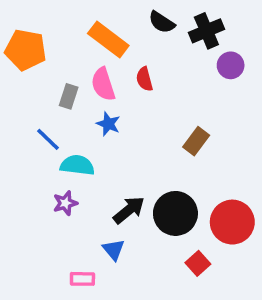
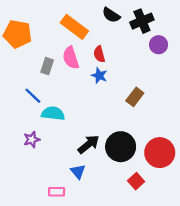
blue star: (108, 124) -> (99, 76), moved
purple star: (65, 203) -> (32, 140), moved

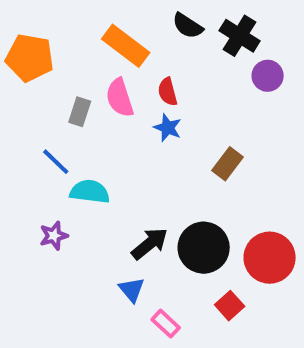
black cross: (142, 21) -> (240, 36), turned -35
pink rectangle: (57, 192) -> (166, 324), moved, turned 42

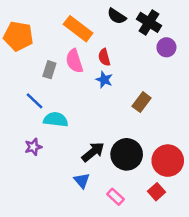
red square: (230, 306) -> (157, 192), moved
pink rectangle: (166, 324) -> (115, 197), moved

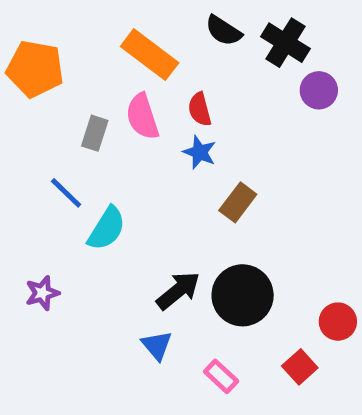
brown rectangle: (142, 102) -> (238, 202), moved
cyan semicircle: (56, 120) -> (107, 229), turned 115
purple star: (33, 147) -> (42, 293), moved
red circle: (168, 161) -> (338, 322), moved, size x0.6

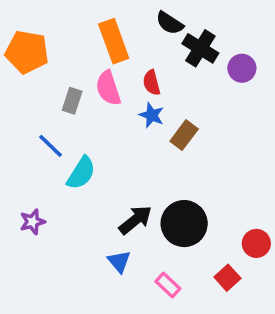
black cross: (285, 43) -> (200, 48), moved
orange rectangle: (150, 55) -> (114, 41), turned 33
brown rectangle: (238, 202) -> (184, 135), moved

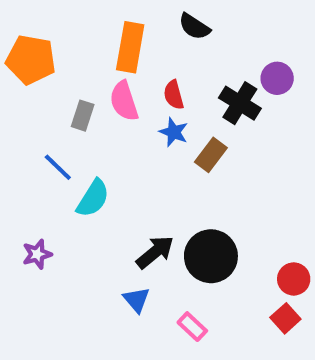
orange rectangle: (114, 41) -> (130, 47), turned 30
black cross: (200, 48) -> (240, 103), moved
red square: (227, 278) -> (285, 318), moved

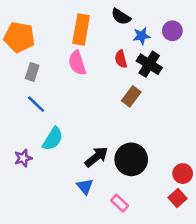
purple circle: (277, 78) -> (172, 31), moved
red semicircle: (174, 95) -> (121, 59), moved
gray rectangle: (83, 116) -> (32, 72), moved
blue star: (174, 132) -> (141, 36), moved, turned -30
cyan semicircle: (93, 198) -> (53, 139), moved

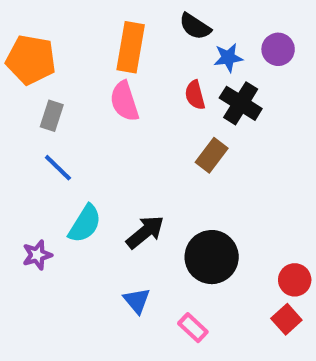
black arrow: (96, 157) -> (145, 232), moved

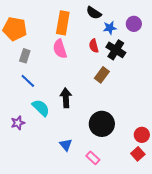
cyan semicircle: (85, 224) -> (41, 108), turned -78
black arrow: (145, 232) -> (66, 98), moved, turned -54

